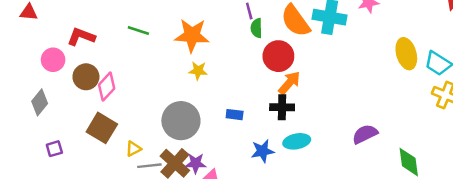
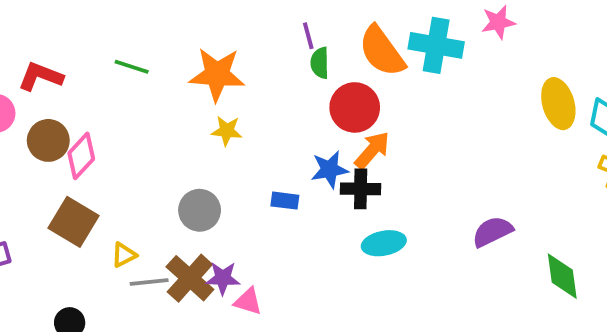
gray circle: (181, 121) -> (200, 210), size x0.7
blue star: (263, 151) -> (329, 170), moved

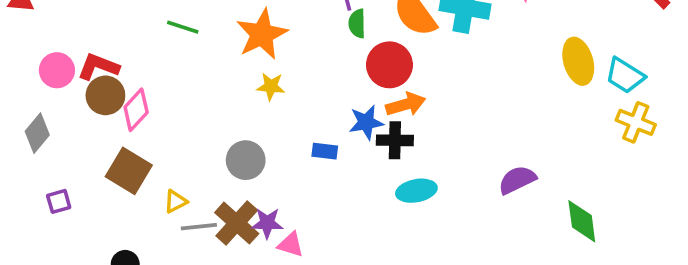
orange star: (217, 74) -> (262, 34), turned -30
red L-shape: (41, 76) -> (98, 67), moved
orange arrow: (372, 150) -> (406, 104), turned 33

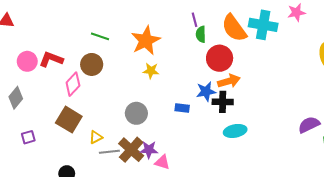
brown circle: (105, 95) -> (92, 64), moved
purple semicircle: (517, 180) -> (309, 125), moved

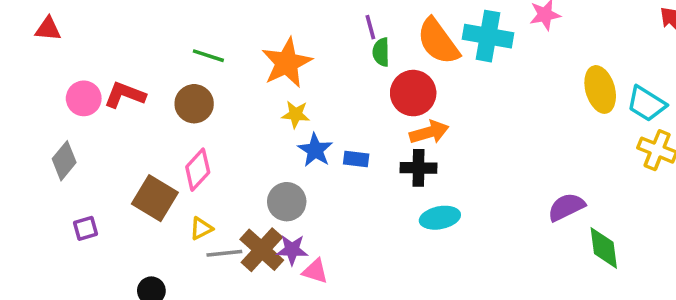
pink diamond: (73, 84) -> (198, 170), moved
blue star: (206, 91) -> (315, 150), moved, turned -30
blue rectangle: (182, 108) -> (356, 159), moved
gray circle: (136, 113) -> (287, 202), moved

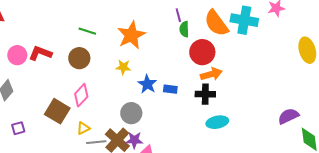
yellow star: (296, 114) -> (123, 67), moved

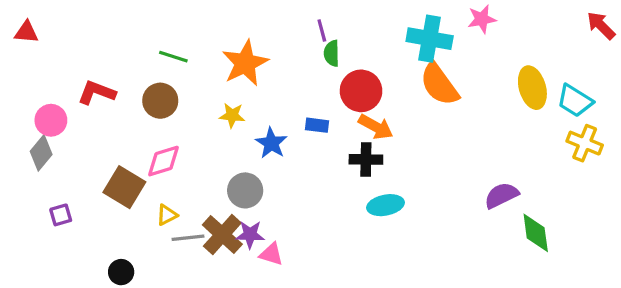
orange semicircle: (216, 23) -> (439, 84), moved
pink circle: (17, 55) -> (51, 120), moved
orange arrow: (211, 74) -> (376, 127), turned 45
blue rectangle: (170, 89) -> (317, 125), moved
pink diamond: (81, 95) -> (164, 161), turned 30

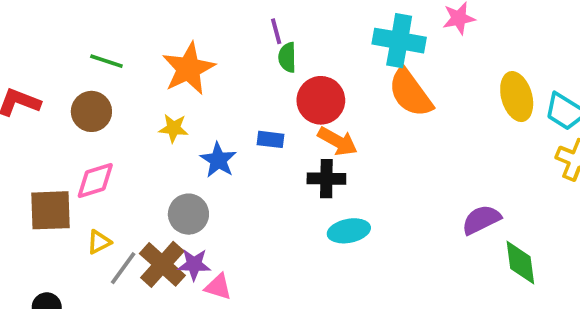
brown square: (124, 187) -> (50, 210), turned -33
gray line: (188, 238) -> (123, 268), turned -48

